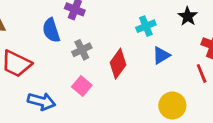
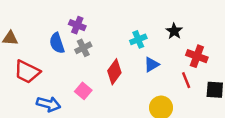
gray cross: (82, 50) -> (83, 48), moved

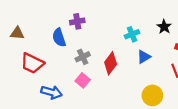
purple cross: (77, 25) -> (77, 21), turned -32
gray cross: (83, 48) -> (83, 57), moved

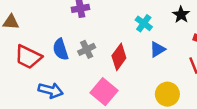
cyan cross: (132, 34) -> (144, 23), turned -32
blue semicircle: (59, 38) -> (61, 49), moved
pink square: (83, 80) -> (104, 92), moved, size x1.5

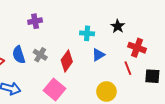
cyan cross: (144, 23) -> (87, 33), turned -32
gray cross: (87, 49) -> (40, 55), turned -32

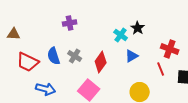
black star: (118, 26) -> (138, 28), moved
cyan cross: (87, 33) -> (121, 35), turned 32

